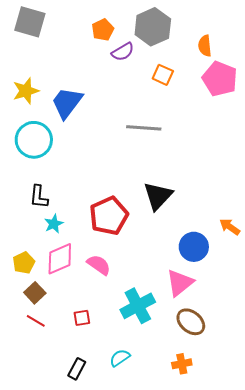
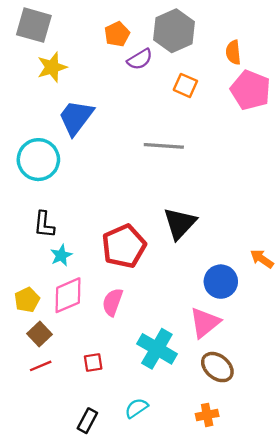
yellow star: (26, 91) -> (52, 67), moved
pink semicircle: (99, 265) -> (112, 302), turned -105
cyan cross: (138, 306) -> (157, 349), turned -32
red line: (36, 321) -> (41, 366), turned -54

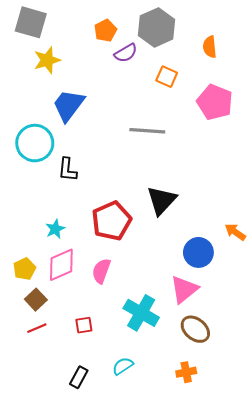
pink pentagon: (250, 90) -> (215, 102), moved
black L-shape: (44, 225) -> (68, 170), moved

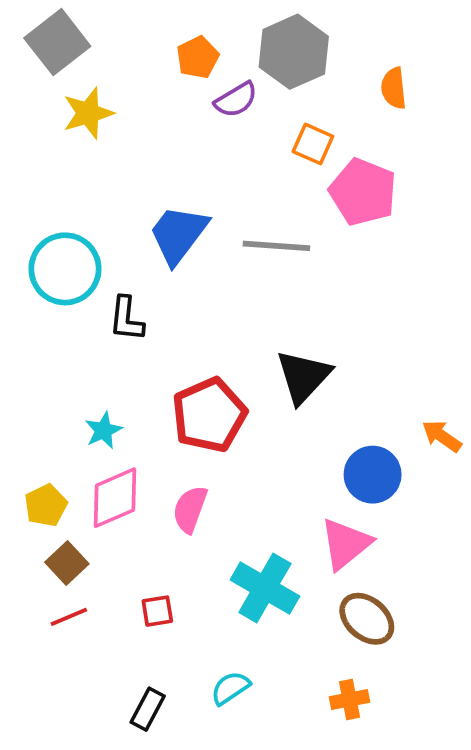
gray square: (31, 22) -> (57, 42), turned 36
pink pentagon: (215, 102) -> (363, 192), moved
blue trapezoid: (69, 105) -> (178, 234), moved

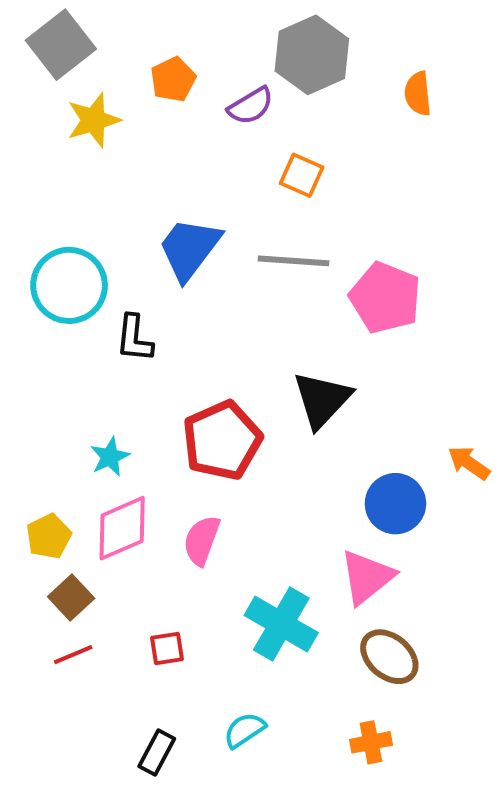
orange pentagon: (198, 57) -> (173, 79), moved
orange square: (313, 144) -> (302, 175), moved
pink pentagon: (363, 192) -> (385, 298), moved

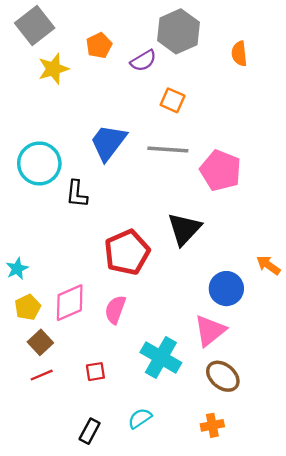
cyan star: (110, 457) -> (17, 269), moved

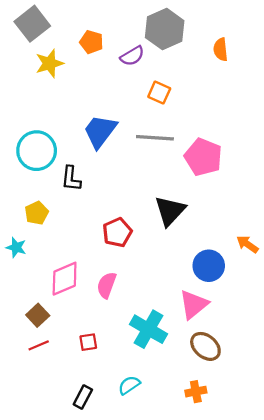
orange pentagon: (99, 45) -> (91, 42), turned -30
red pentagon: (127, 252) -> (117, 232), size x0.7
cyan star: (17, 269) -> (16, 247), turned -30
yellow pentagon: (28, 307) -> (37, 213), moved

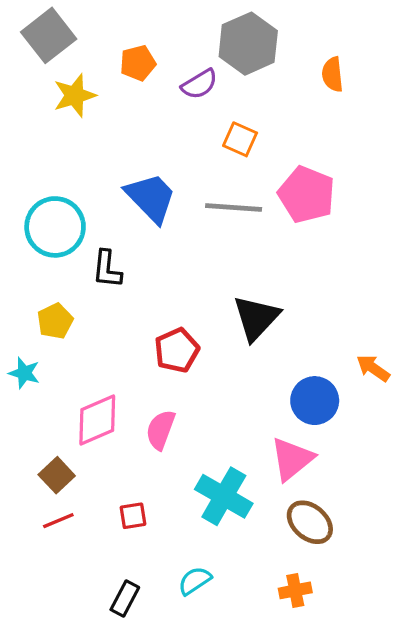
orange pentagon: (91, 42) -> (138, 63), turned -30
blue trapezoid: (100, 131) -> (151, 198), turned 99
pink pentagon: (203, 157) -> (307, 194), moved

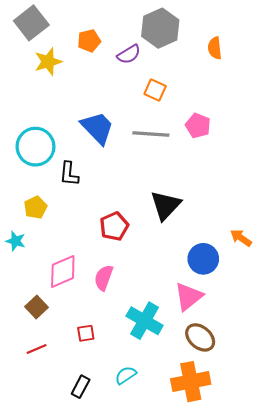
pink pentagon: (307, 194) -> (198, 126), size x0.7
red line: (58, 521) -> (37, 349), moved
orange cross: (295, 590) -> (191, 382), size x1.8

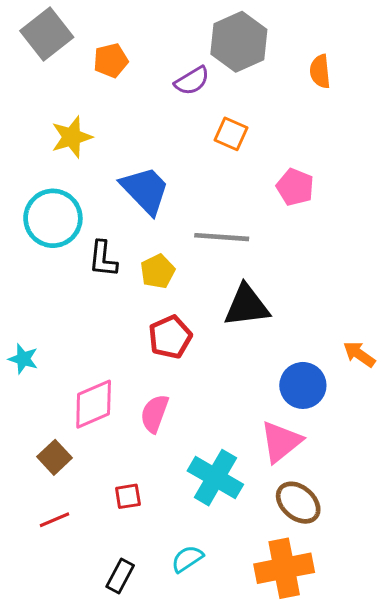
orange pentagon: (89, 41) -> (111, 60), moved
yellow star: (48, 62) -> (72, 137), moved
gray line: (151, 134) -> (222, 237), moved
black triangle: (166, 205) -> (247, 306), turned 40
yellow pentagon: (35, 207) -> (158, 271), moved

